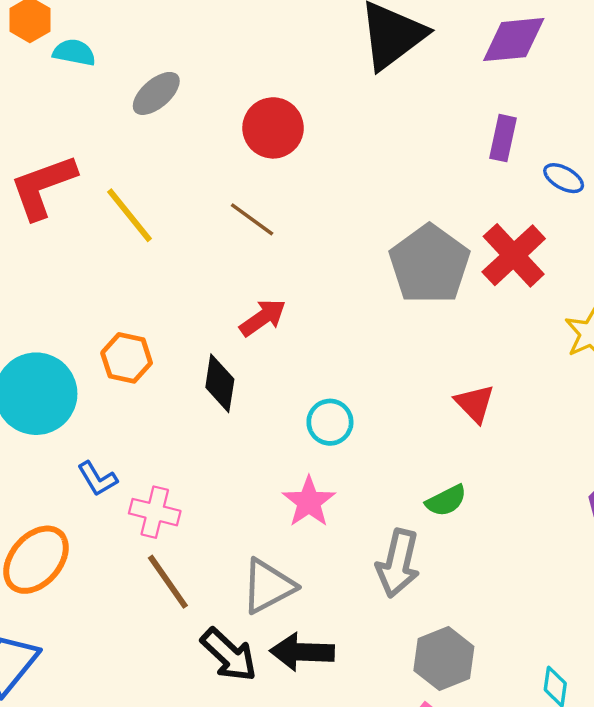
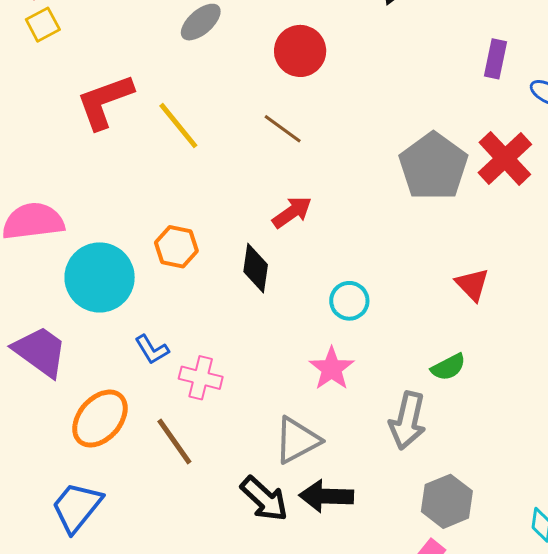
brown line: (168, 582) -> (174, 441), moved

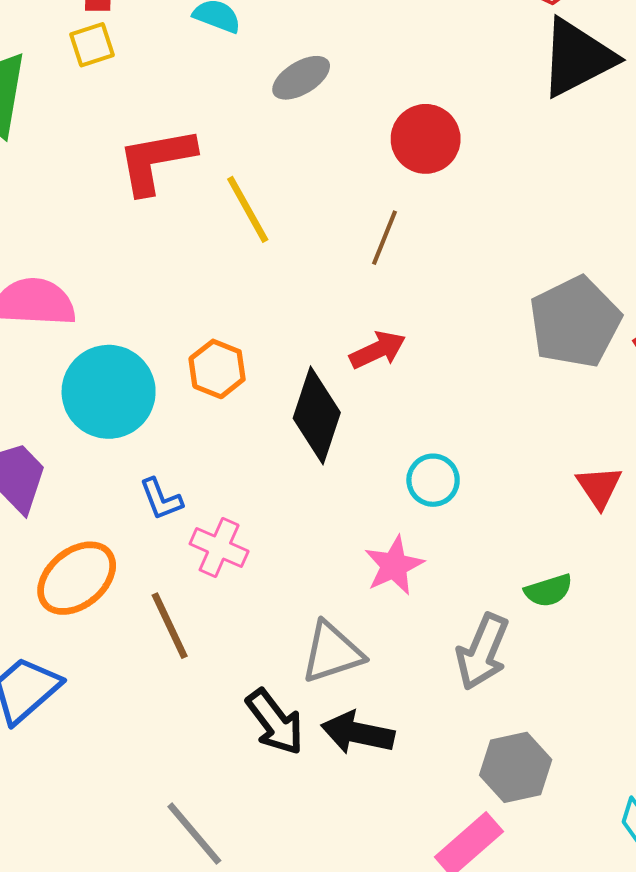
brown line: (283, 129) -> (385, 238), turned 66
black diamond: (256, 268) -> (317, 415), size x1.4

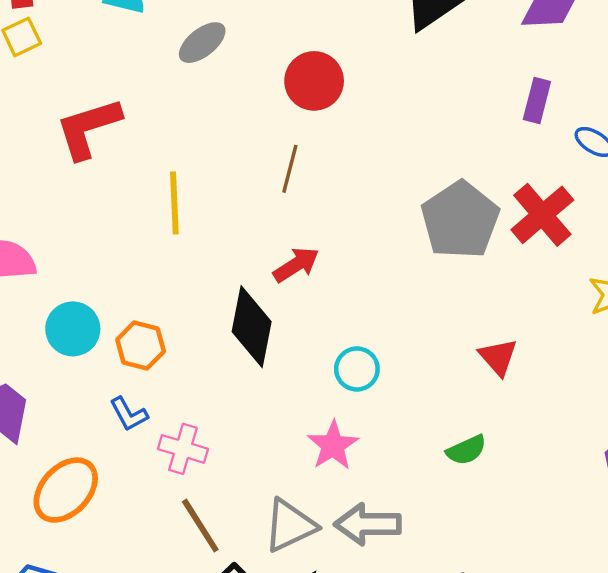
yellow line: (248, 209) -> (174, 203), moved, turned 34
orange hexagon: (217, 369) -> (141, 345), moved
cyan circle: (109, 392) -> (73, 329), size x0.7
brown line: (170, 626) -> (200, 526), moved
gray arrow: (482, 652) -> (368, 524), moved, turned 74

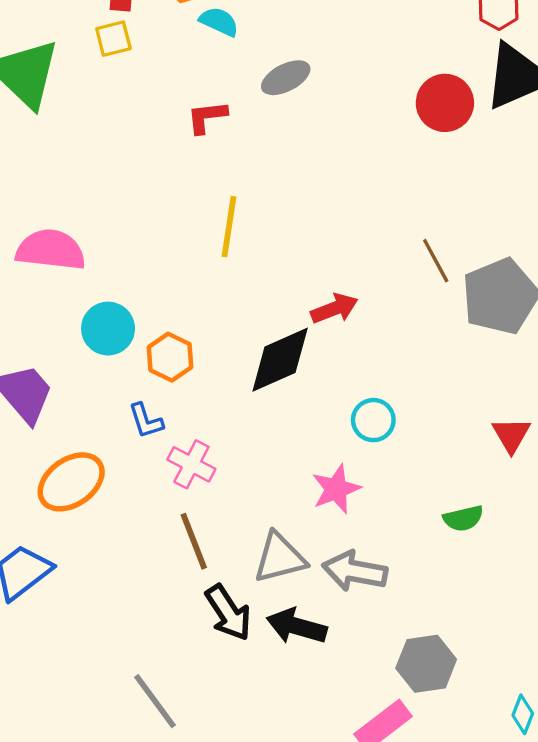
red circle: (314, 81) -> (445, 103), moved
red L-shape: (88, 128) -> (207, 117), moved, size x0.6
brown line: (290, 169) -> (436, 261), moved, turned -54
black diamond: (252, 327) -> (280, 360), turned 44

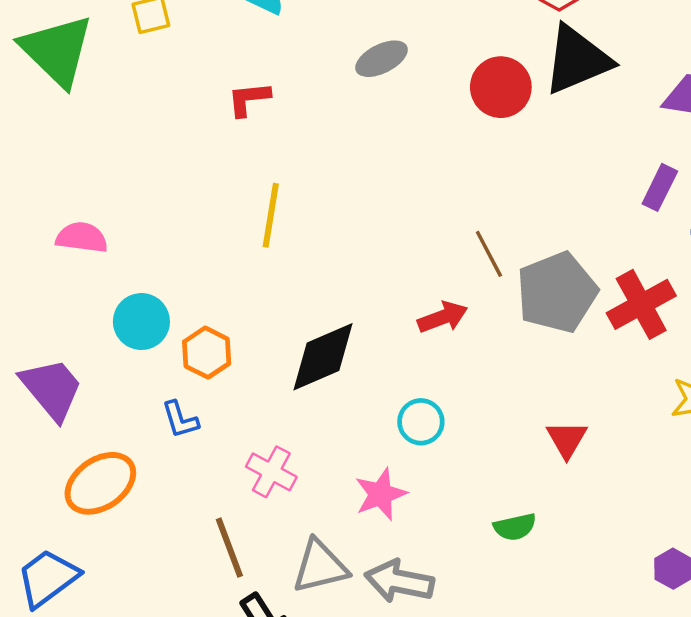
gray ellipse: (286, 78) -> (382, 59), moved
pink semicircle: (51, 250) -> (82, 238), size x0.7
red arrow: (334, 309) -> (443, 317), moved
pink cross: (191, 464) -> (271, 472), moved

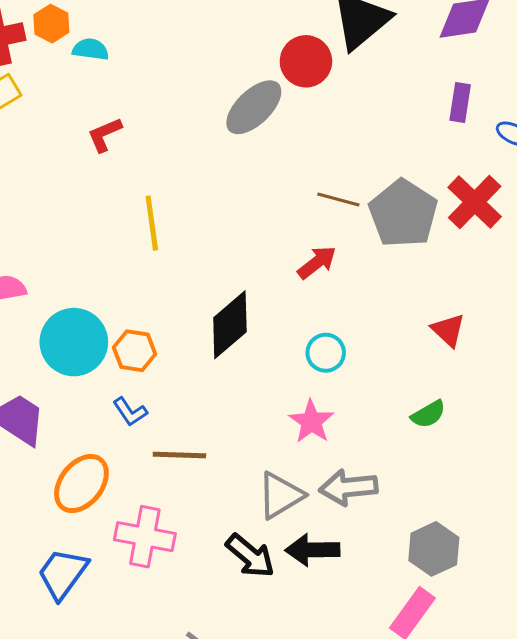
gray ellipse: (382, 59) -> (254, 107), moved, size x1.4
brown line: (489, 254) -> (338, 199), turned -30
cyan circle: (141, 322) -> (74, 342), size x1.4
pink cross: (271, 472) -> (145, 537), moved, size x1.4
brown line: (229, 548) -> (179, 455), moved, turned -50

